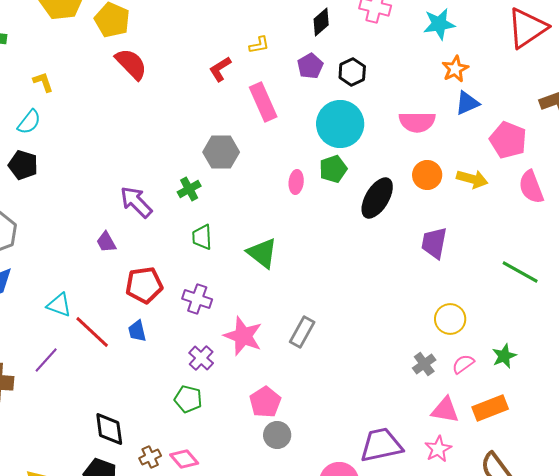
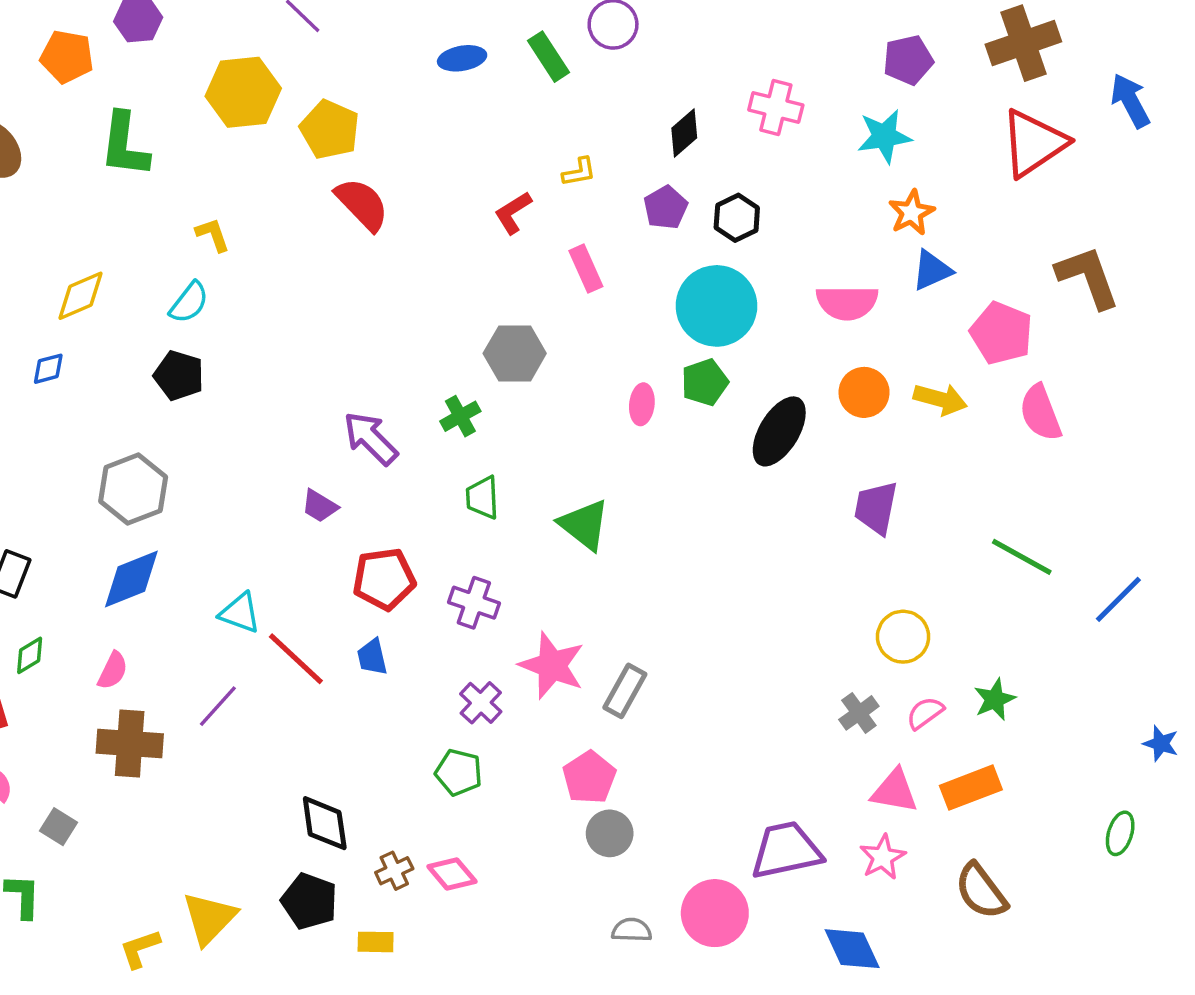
pink rectangle: (263, 102) -> (586, 269), size x0.7
purple trapezoid: (106, 242) -> (320, 506), turned -30
gray rectangle: (302, 332) -> (625, 691), moved

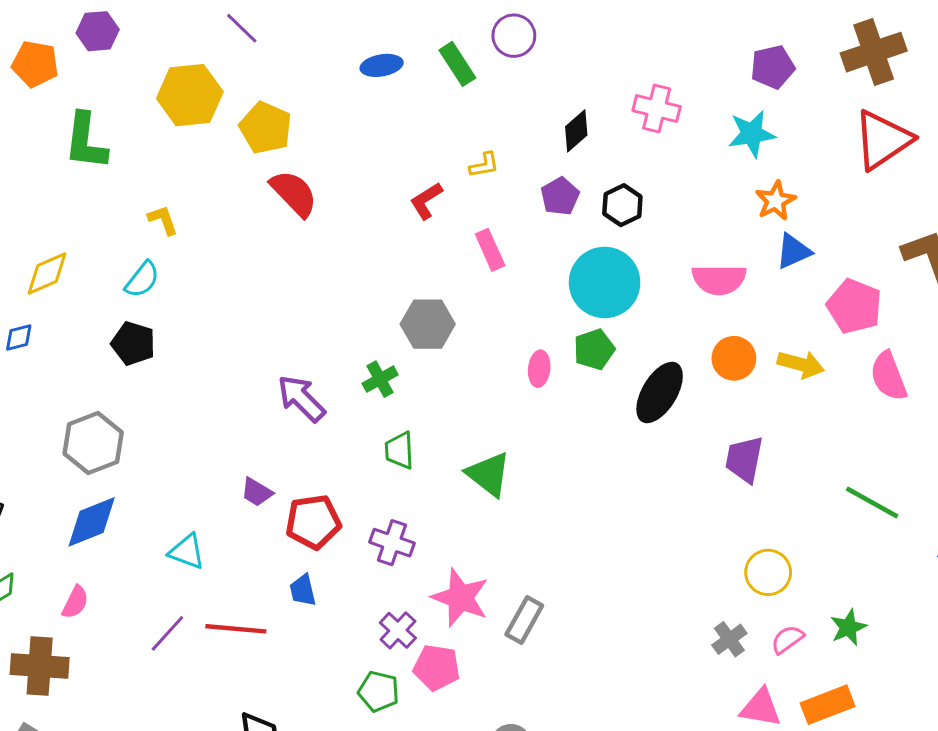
purple trapezoid: (320, 506) -> (257, 492), moved
red line: (296, 659) -> (236, 629), moved, turned -38
brown cross: (130, 743) -> (40, 666), moved
pink pentagon: (589, 777) -> (437, 668), moved, turned -30

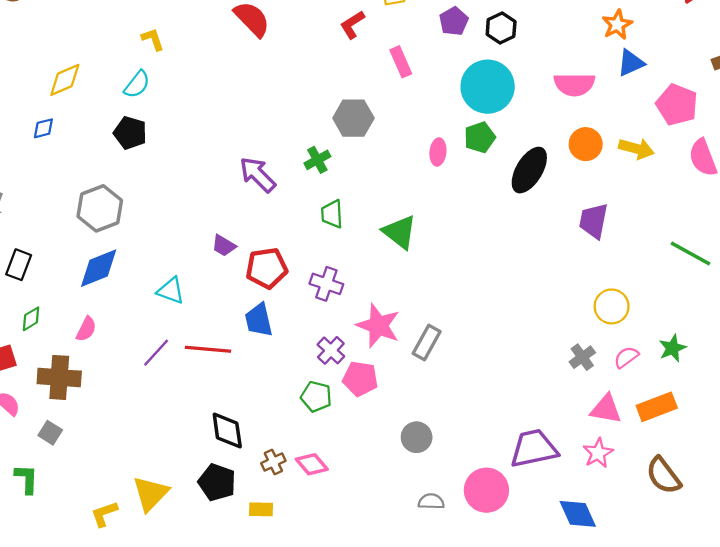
blue trapezoid: (303, 590) -> (259, 320), size x1.4

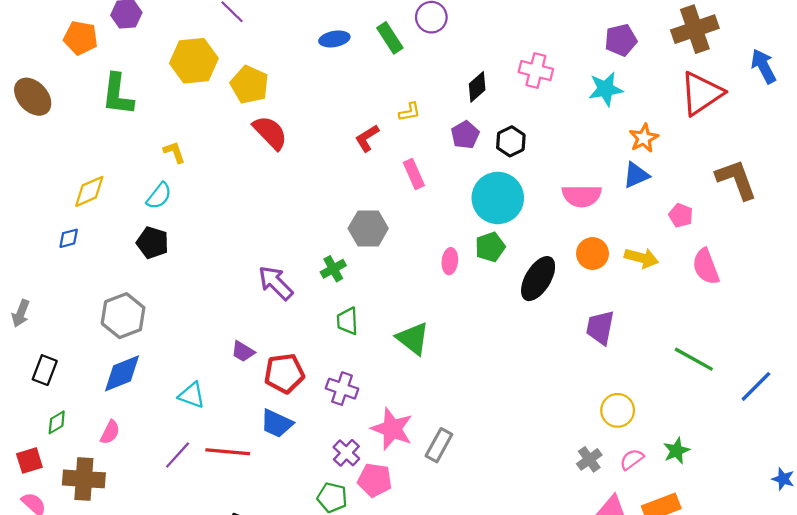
orange star: (617, 25) -> (644, 138), moved
pink pentagon: (677, 105) -> (681, 215), size x0.6
blue trapezoid: (259, 320) -> (277, 423), turned -52

